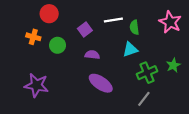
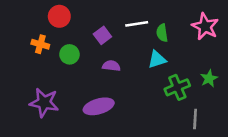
purple ellipse: (101, 83) -> (99, 106), moved, turned -50
gray line: (144, 99) -> (195, 119), moved, turned -35

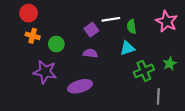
red circle: (59, 16) -> (29, 13), moved
purple square: (102, 35) -> (91, 30), moved
purple star: (44, 103) -> (45, 72), moved

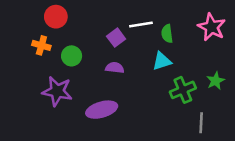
red circle: (29, 13) -> (56, 17), moved

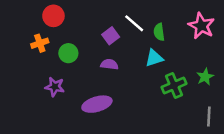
white line: (141, 25) -> (134, 23), turned 50
orange cross: (41, 45) -> (40, 43), turned -35
purple star: (57, 91) -> (55, 87), size x0.7
gray line: (201, 123) -> (209, 117), moved

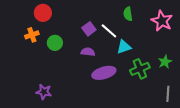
white line: (134, 23) -> (109, 31), moved
green semicircle: (159, 32) -> (128, 14), moved
purple star: (55, 87) -> (44, 92), moved
purple ellipse: (97, 104) -> (104, 73), moved

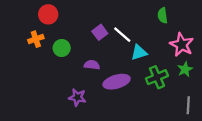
green semicircle: (128, 14) -> (163, 15), moved
pink star: (162, 21) -> (182, 45), moved
purple semicircle: (88, 52) -> (92, 65), moved
purple star: (44, 92) -> (77, 97), moved

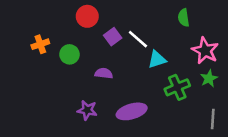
red circle: (48, 14) -> (87, 16), moved
purple ellipse: (117, 82) -> (132, 111), moved

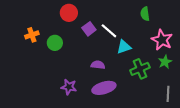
purple semicircle: (104, 73) -> (98, 65), moved

